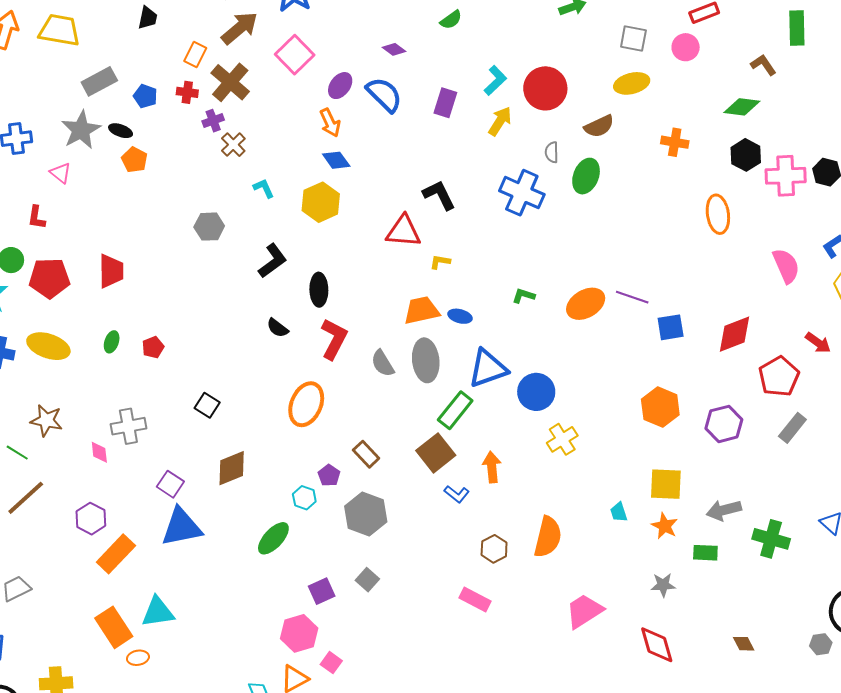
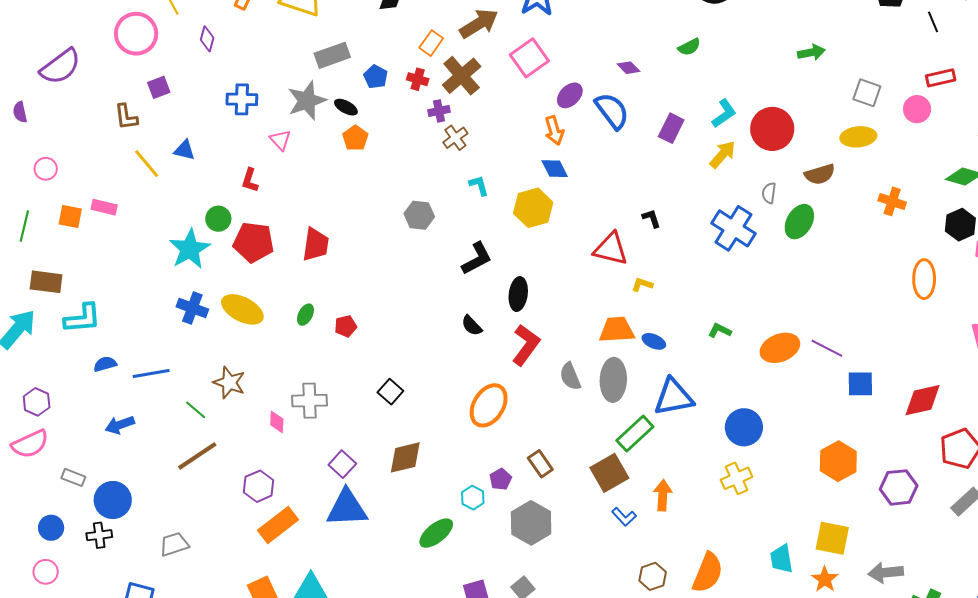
black L-shape: (439, 195) -> (651, 218), size x0.6
blue circle: (536, 392) -> (744, 427), moved
cyan trapezoid: (619, 512) -> (781, 559), size x1.4

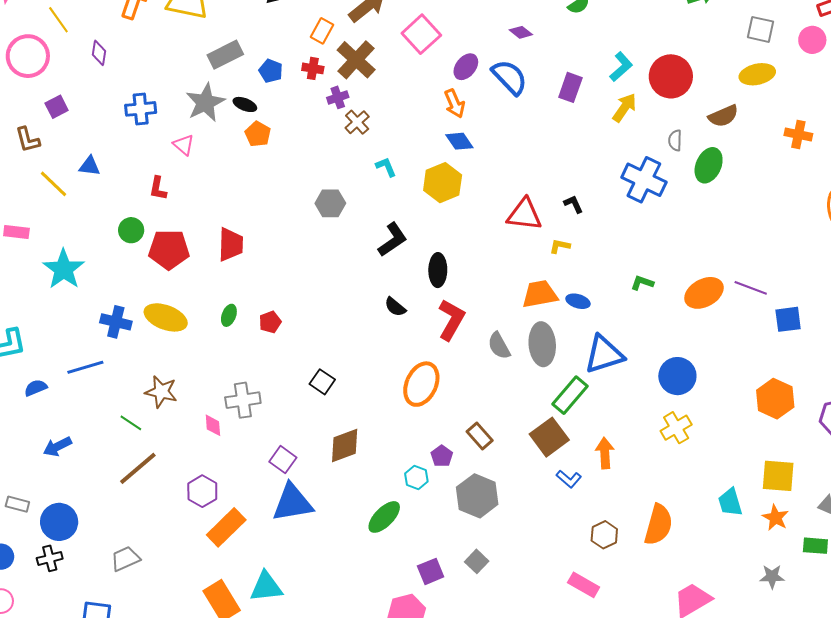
black L-shape: (651, 218) -> (573, 204), moved
cyan star: (190, 249) -> (64, 269), moved
blue line: (151, 374) -> (85, 367), moved

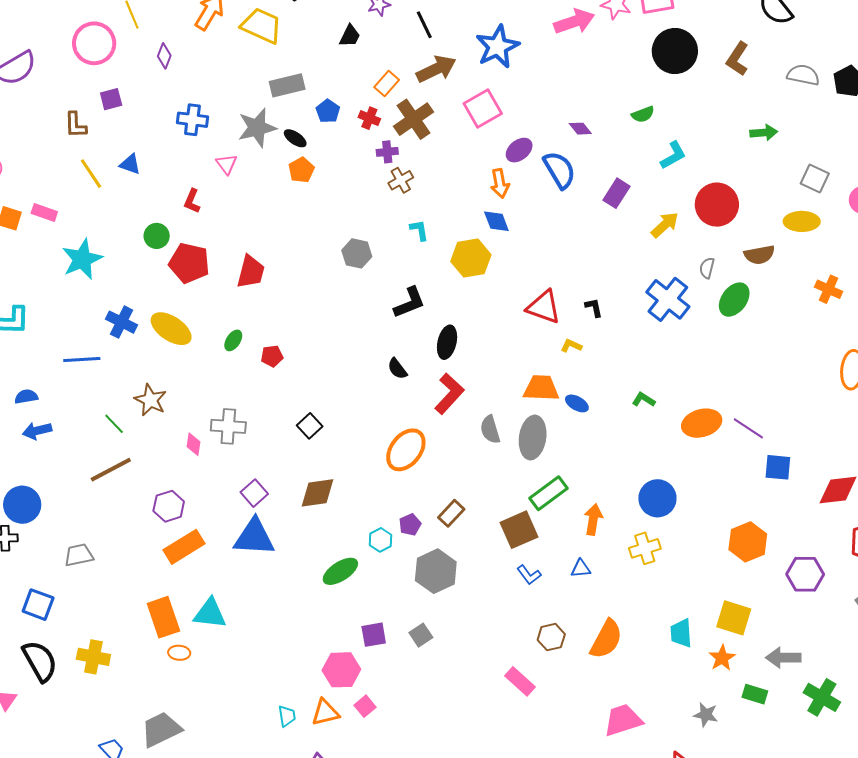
cyan L-shape: (621, 67) -> (673, 155), moved
blue triangle: (604, 354) -> (581, 569), moved, size x0.5
blue semicircle: (36, 388) -> (26, 397), moved
brown rectangle: (480, 436) -> (451, 513), turned 72
orange arrow: (605, 453) -> (593, 519), moved

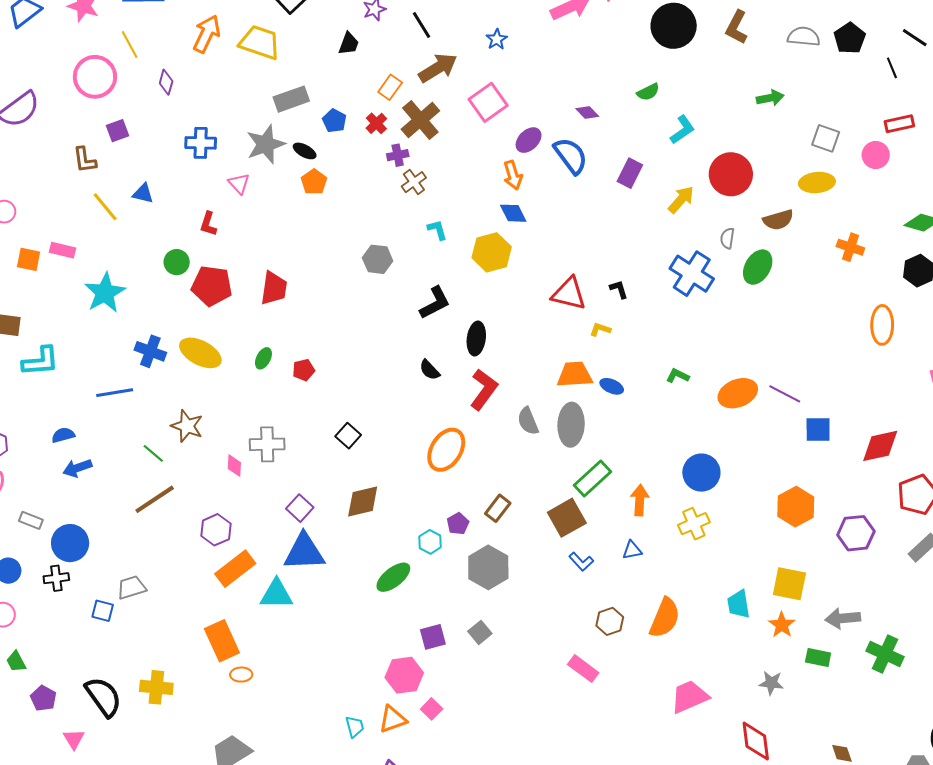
blue star: (498, 47) -> (497, 39), size x0.5
red cross: (369, 118) -> (376, 123), turned 30
blue square: (38, 605) -> (103, 611), moved, size x0.7
cyan triangle: (210, 613) -> (277, 594), moved

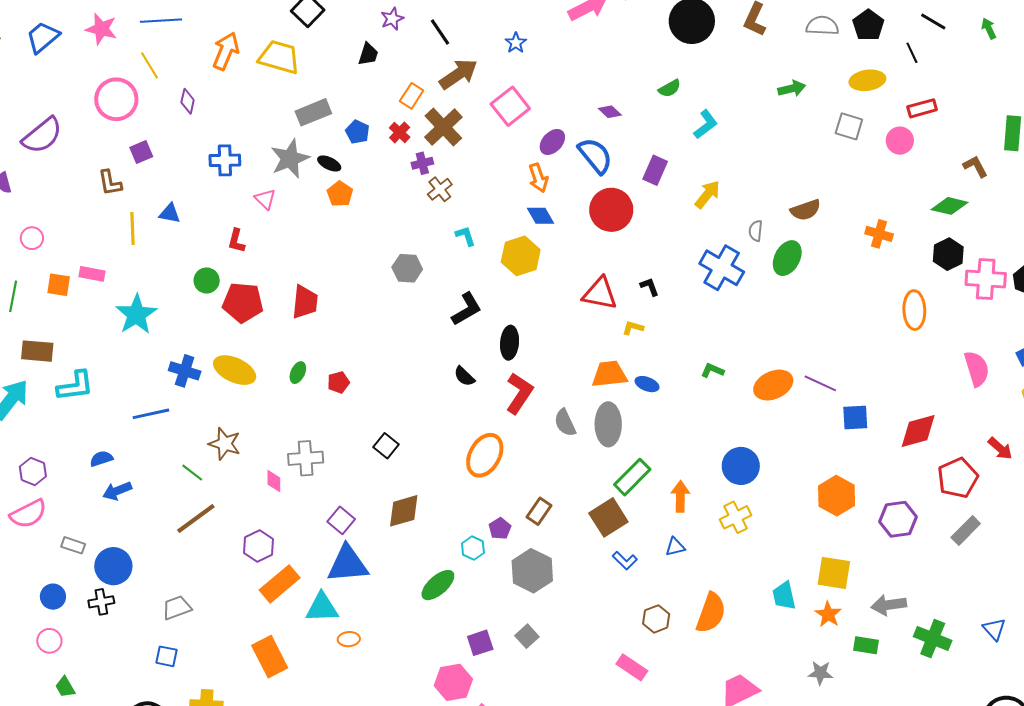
red circle: (731, 174) -> (611, 210), moved
yellow ellipse: (817, 183) -> (867, 80), moved
yellow line: (105, 207) -> (133, 229), turned 40
blue square: (103, 611) -> (166, 656), moved
orange ellipse: (241, 675) -> (349, 639), moved

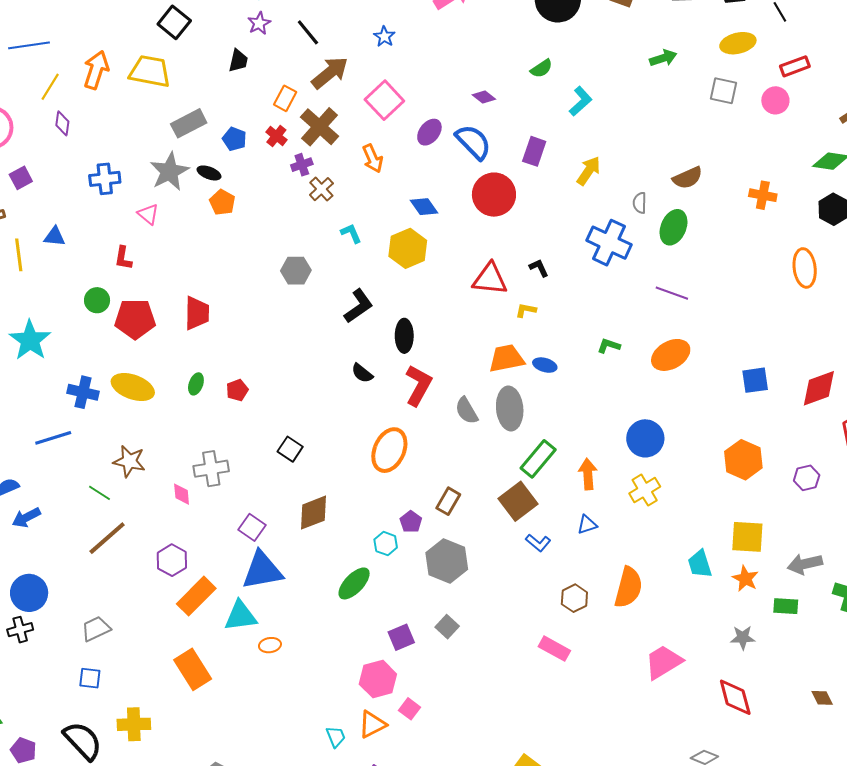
yellow line: (149, 65) -> (50, 87), moved, turned 68
orange arrow: (538, 178) -> (373, 158), moved
purple line: (820, 383) -> (672, 293), moved
purple hexagon: (898, 519) -> (807, 478), size x0.7

